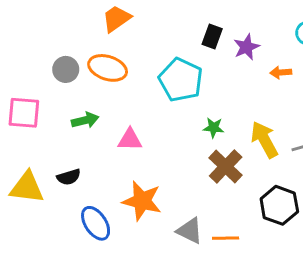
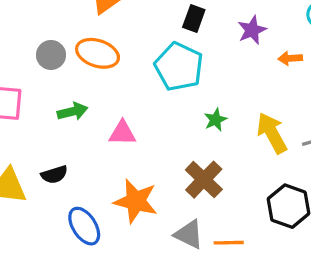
black rectangle: (212, 37) -> (194, 18), moved
green star: (214, 128) -> (215, 120), turned -30
brown cross: (226, 167) -> (204, 180), moved

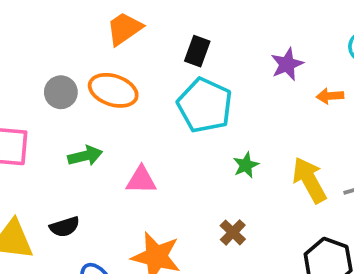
black rectangle: (194, 18) -> (197, 51), moved
brown cross: (204, 180) -> (233, 232), size x0.6

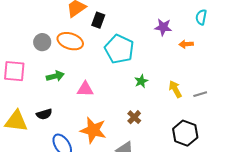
black rectangle: (197, 51) -> (98, 20), moved
purple star: (287, 64) -> (163, 27), turned 30
yellow arrow: (309, 180) -> (175, 89), size x0.7

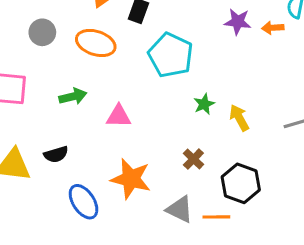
gray circle: (42, 42) -> (42, 32), moved
orange arrow: (186, 44) -> (273, 28), moved
yellow arrow: (175, 89) -> (239, 118), moved
black hexagon: (185, 133) -> (241, 183), moved

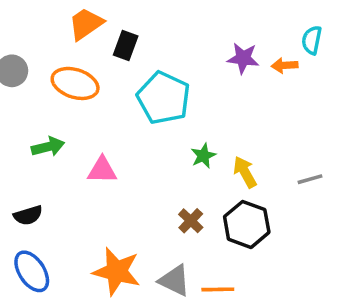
orange star: (131, 179) -> (117, 271), moved
black hexagon: (241, 183) -> (247, 224), moved
blue ellipse: (84, 202) -> (32, 271), moved

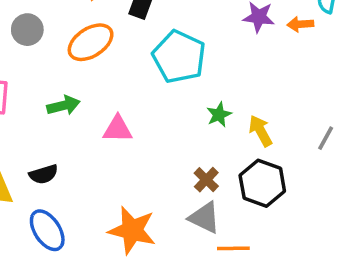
orange ellipse: (75, 83) -> (91, 42), turned -51
gray line: (310, 179) -> (326, 138), turned -45
gray triangle: (174, 280) -> (204, 218), moved

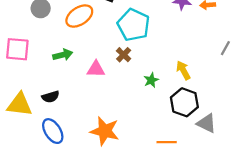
green star: (219, 115) -> (151, 80), moved
gray line: (326, 138) -> (225, 48), moved
brown cross: (206, 180) -> (124, 55), moved
gray triangle: (204, 218) -> (206, 123), moved

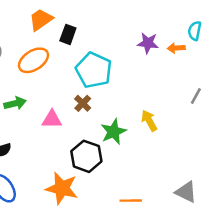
green star: (151, 80) -> (113, 132), size x1.5
black hexagon: (184, 102) -> (86, 156), moved
gray triangle: (206, 123) -> (186, 192), moved

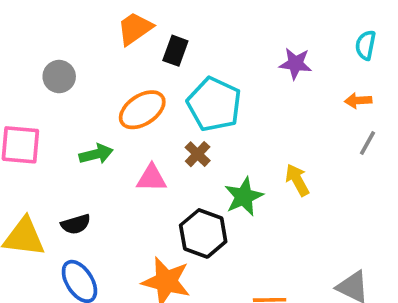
orange arrow: (176, 48) -> (358, 101), moved
orange ellipse: (33, 60) -> (142, 110), moved

